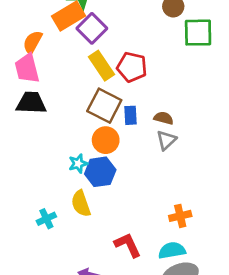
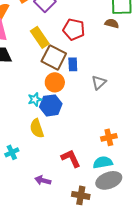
yellow rectangle: (102, 66) -> (40, 37), moved
brown semicircle: (164, 118) -> (112, 23), moved
cyan cross: (46, 219) -> (12, 152), moved

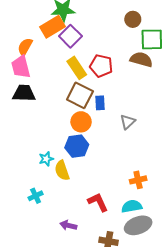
brown semicircle: (112, 23) -> (141, 59), size x1.5
yellow rectangle: (40, 37) -> (77, 68), moved
cyan star: (35, 99) -> (46, 159), moved

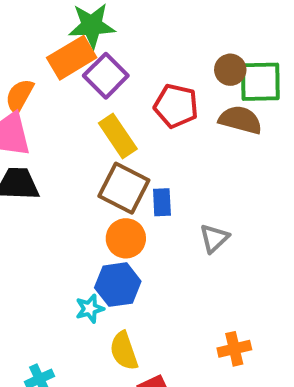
brown circle: (133, 19) -> (230, 70), moved
red pentagon: (101, 66) -> (176, 106), moved
cyan star: (46, 159) -> (90, 309), moved
yellow semicircle: (62, 170) -> (124, 351), moved

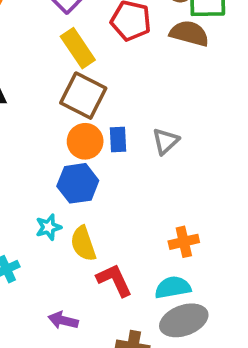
blue rectangle: (162, 202) -> (118, 139), moved
cyan star: (90, 309) -> (49, 227), moved

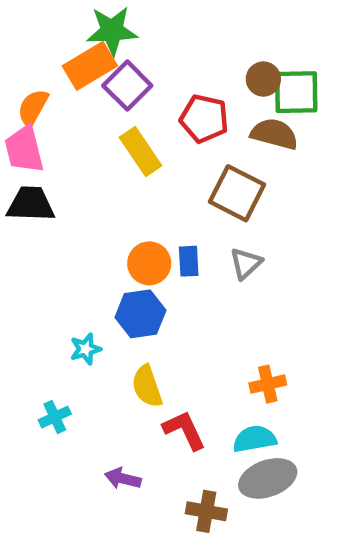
brown square: (83, 96) -> (237, 193), moved
cyan star: (49, 227) -> (86, 349), moved

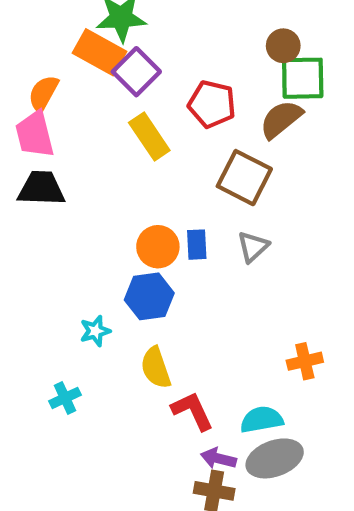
orange rectangle: (90, 66) -> (100, 52), turned 60
brown circle: (263, 79) -> (283, 46), moved
brown semicircle: (274, 134) -> (281, 119), turned -54
orange cross: (268, 384) -> (305, 361), moved
purple arrow: (123, 478) -> (218, 458), moved

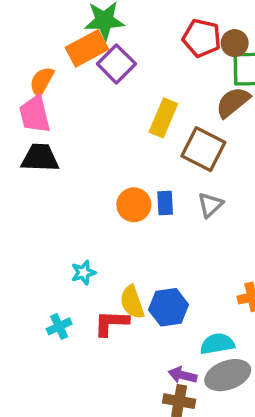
orange rectangle: (100, 52) -> (87, 48), turned -57
red pentagon: (212, 104) -> (202, 38), moved
yellow rectangle: (149, 137) -> (163, 118), moved, turned 57
blue hexagon: (149, 296) -> (169, 307), moved
red L-shape: (192, 411) -> (111, 323), moved, turned -63

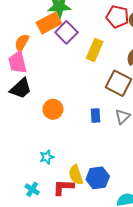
yellow rectangle: (163, 118) -> (95, 50), moved
black trapezoid: (40, 158) -> (21, 88), turned 135
orange circle: (134, 205) -> (53, 109), moved
cyan cross: (59, 326) -> (32, 189), turned -32

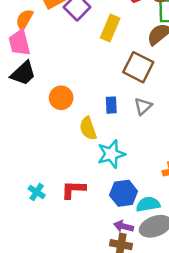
cyan star: (47, 157) -> (111, 154), moved, size x1.6
yellow semicircle: (76, 175) -> (88, 128), moved
blue hexagon: (98, 178) -> (124, 193), moved

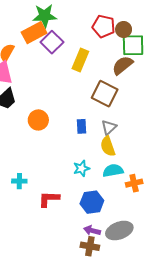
yellow semicircle: (88, 128) -> (108, 146), moved
cyan star: (111, 154) -> (81, 168), size x0.7
cyan cross: (37, 192) -> (19, 181), moved, turned -32
cyan semicircle: (148, 204) -> (113, 171), moved

